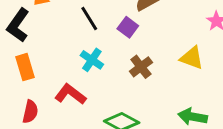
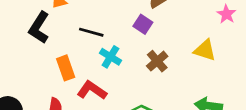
black line: (89, 19) -> (91, 32), moved, turned -40
orange rectangle: (25, 67) -> (66, 68), moved

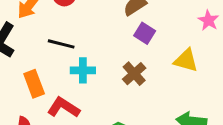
purple square: (143, 24) -> (145, 33), moved
cyan cross: (110, 57) -> (83, 70), turned -30

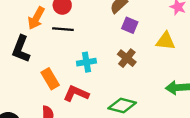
black line: (61, 44) -> (63, 29), moved

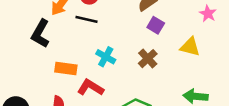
cyan cross: (86, 62) -> (106, 57), turned 30
orange rectangle: (50, 79) -> (66, 69), turned -60

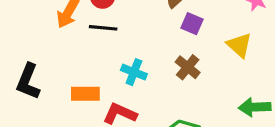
black L-shape: (40, 34) -> (28, 81), moved
yellow triangle: (190, 47) -> (239, 45), turned 35

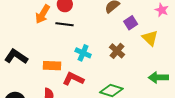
purple square: (192, 24) -> (131, 23), moved, turned 32
black L-shape: (28, 81) -> (16, 57), turned 100

